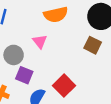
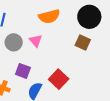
gray circle: (14, 55) -> (14, 42), moved

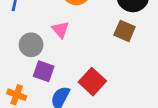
gray circle: (14, 42) -> (31, 45), moved

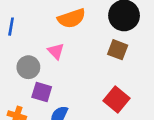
red square: (92, 82) -> (117, 100), moved

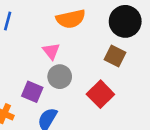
gray circle: (28, 67) -> (60, 77), moved
red square: (117, 100) -> (100, 94), moved

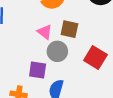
brown square: (115, 56) -> (69, 29), moved

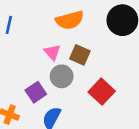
purple square: (38, 70) -> (36, 92), turned 36

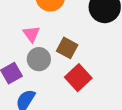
brown square: (80, 55) -> (67, 48), moved

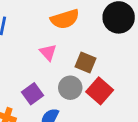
gray circle: (39, 59) -> (70, 88), moved

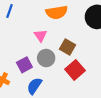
gray circle: (70, 88) -> (46, 58), moved

